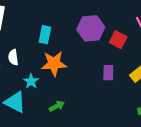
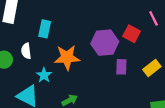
purple hexagon: (91, 28) -> (105, 43), moved
cyan rectangle: (45, 35) -> (45, 29), moved

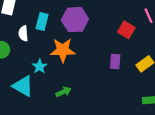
purple hexagon: (105, 43) -> (75, 20), moved
white semicircle: (26, 51) -> (23, 33), moved

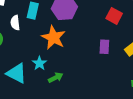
orange star: (63, 50) -> (54, 38), turned 30
cyan star: (40, 66) -> (39, 63), moved

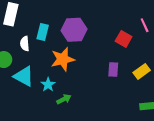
orange star: (54, 38) -> (63, 59), turned 30
cyan triangle: (16, 73) -> (24, 76), moved

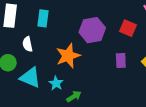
purple hexagon: (74, 30) -> (92, 30), moved
cyan rectangle: (43, 32) -> (43, 18), moved

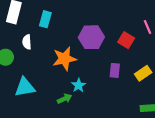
cyan triangle: (30, 78) -> (25, 87), moved, turned -40
cyan star: (56, 83) -> (79, 85), moved

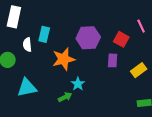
cyan rectangle: (45, 19) -> (44, 34), moved
purple rectangle: (115, 70) -> (113, 60), moved

